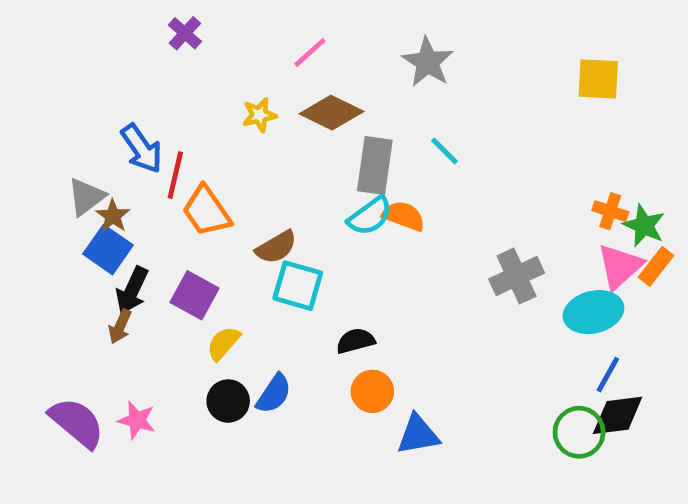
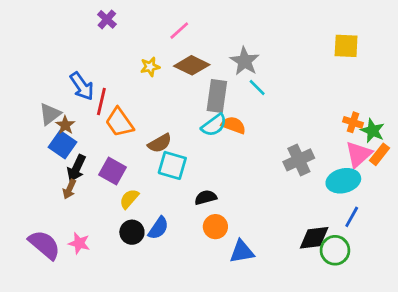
gray star: (428, 62) -> (245, 61), moved
black diamond: (618, 415) -> (314, 238), moved

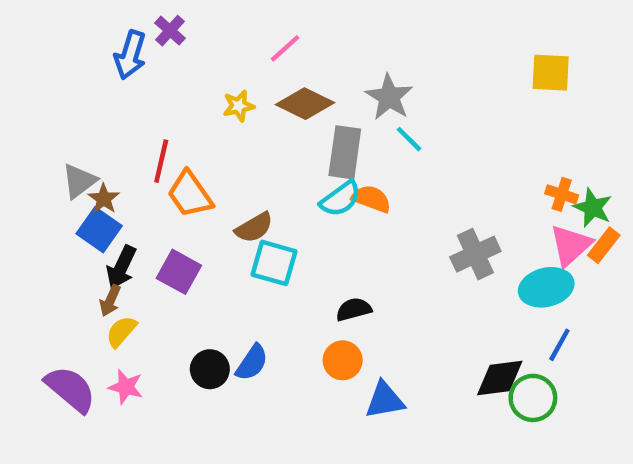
blue arrow: (82, 86) -> (130, 55), moved, turned 52
black semicircle: (206, 197) -> (354, 309), moved
yellow semicircle: (129, 199) -> (121, 332), moved

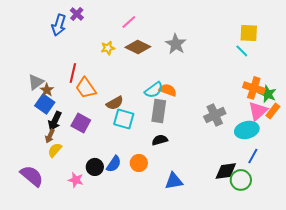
cyan line: (409, 139) -> (242, 51), moved
gray rectangle: (345, 152) -> (159, 111), moved
orange cross: (562, 194) -> (254, 88), size x1.5
orange circle: (343, 360) -> (139, 163), moved
pink star: (126, 387) -> (76, 180), moved

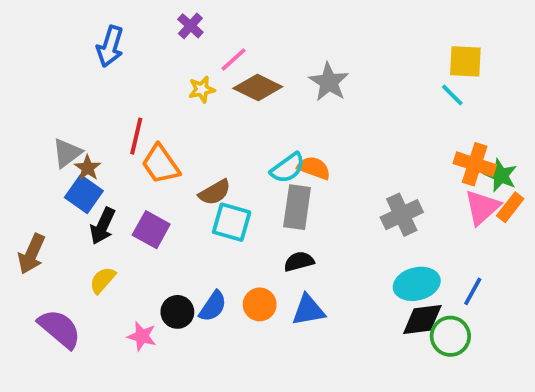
purple cross: (77, 14) -> (190, 26), moved
pink line: (129, 22) -> (233, 59), moved
cyan ellipse: (247, 130) -> (417, 284), moved
brown arrow: (50, 136) -> (32, 254), moved, size x1.5
blue triangle: (174, 181) -> (308, 310), moved

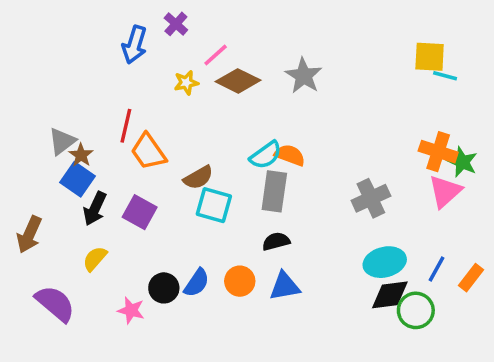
blue arrow: (110, 46) -> (134, 45), moved
cyan line: (452, 95) -> (445, 76), moved, turned -30
orange rectangle: (510, 207) -> (471, 278), moved

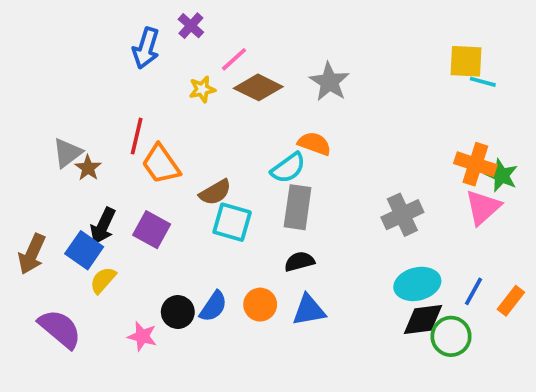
orange semicircle: (290, 155) -> (314, 144), moved
blue square: (78, 179) -> (84, 250), moved

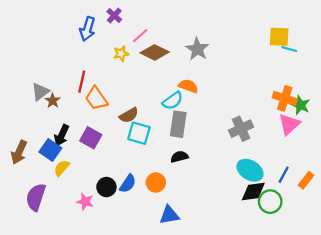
cyan ellipse: (417, 284) -> (250, 170), turned 45
blue triangle: (309, 310) -> (169, 215), moved
purple semicircle: (60, 329) -> (36, 197), turned -112

